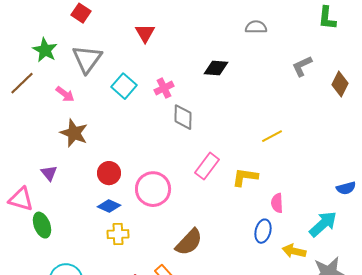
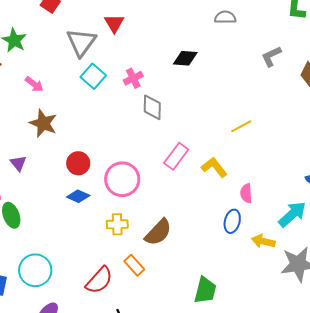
gray triangle: (87, 59) -> (81, 42), moved
yellow L-shape: (245, 177) -> (214, 167), turned 44
yellow cross: (118, 234) -> (117, 224), moved

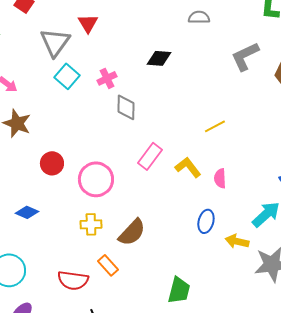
gray L-shape: (271, 56) -> (245, 56), size x1.4
pink semicircle: (246, 193) -> (220, 178), moved
blue diamond: (78, 196) -> (27, 212), moved
red semicircle: (99, 280) -> (73, 280), turned 56

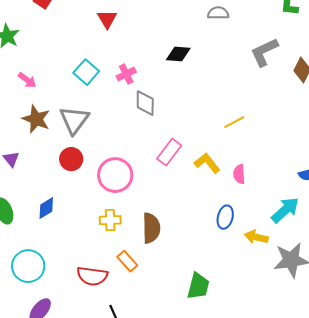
gray triangle: (55, 42) -> (74, 120), moved
blue diamond: (27, 212) -> (46, 208), turned -55
brown semicircle: (132, 232) -> (151, 228), turned -44

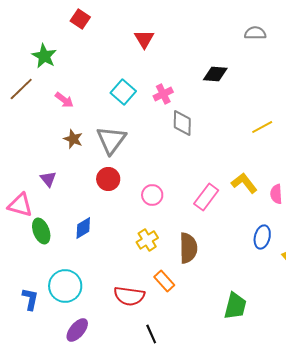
brown star: (36, 119) -> (73, 139), size x0.7
yellow line: (234, 122) -> (262, 127), moved
pink rectangle: (169, 152) -> (206, 197), moved
pink circle: (115, 175) -> (152, 195), size x0.6
yellow cross: (110, 220) -> (147, 240), turned -30

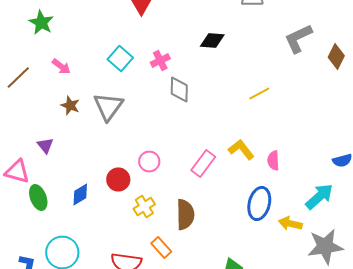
brown line: (21, 89) -> (18, 78), moved
red circle: (108, 179) -> (118, 180), moved
blue ellipse: (262, 237) -> (259, 204), size x1.4

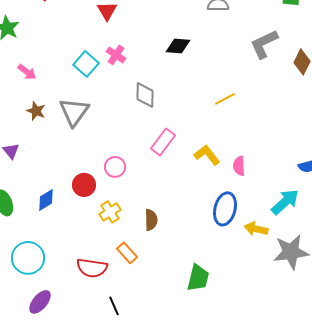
pink cross: (160, 60) -> (116, 55), moved, turned -30
pink rectangle: (203, 164) -> (163, 142), moved
brown semicircle: (185, 214) -> (151, 220), size x0.7

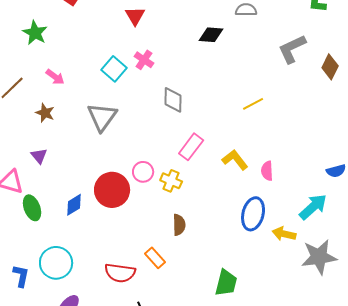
black diamond: (178, 46) -> (211, 35), moved
brown star: (36, 111) -> (45, 113), moved
red circle: (84, 185) -> (112, 190), size x1.5
yellow cross: (110, 212) -> (171, 181), moved, turned -35

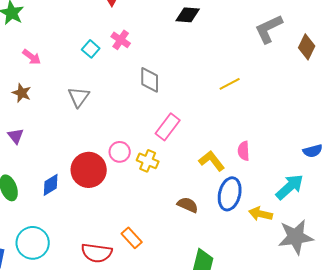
cyan square: (114, 69) -> (91, 49), size x0.7
gray triangle: (102, 117) -> (79, 97), size x0.7
yellow L-shape: (235, 160) -> (212, 161), moved
brown semicircle: (179, 225) -> (188, 205), moved, turned -65

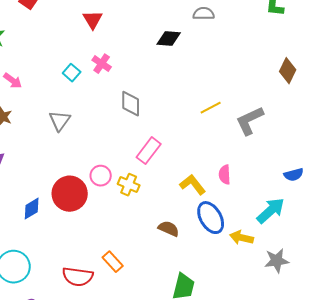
gray L-shape: (269, 29) -> (250, 121), moved
blue ellipse: (230, 194) -> (211, 218), turned -44
gray star: (296, 237) -> (277, 261), size x0.7

